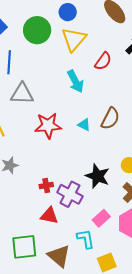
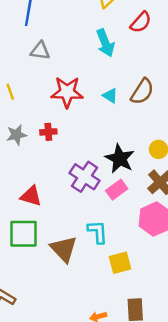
gray triangle: (22, 94) -> (40, 51), size x0.7
red cross: (46, 186) -> (48, 132), moved
red triangle: (49, 216) -> (31, 196), moved
pink rectangle: (101, 218) -> (117, 190), moved

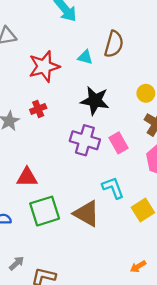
black star: (120, 159) -> (95, 101), moved
pink rectangle: (117, 190) -> (119, 143), turned -66
red triangle: (31, 196) -> (27, 177), moved

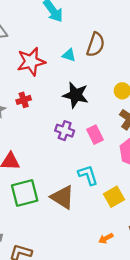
purple cross: (85, 140) -> (65, 131), size x0.7
orange arrow: (138, 267) -> (106, 238), moved

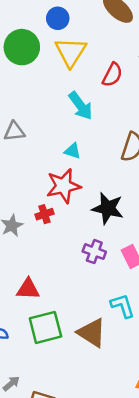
cyan triangle: (69, 55) -> (73, 151), moved
red star: (31, 62) -> (63, 186), moved

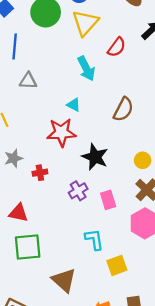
red cross: (44, 214) -> (40, 173), moved
purple cross: (94, 252) -> (78, 191), turned 30
brown triangle: (92, 333) -> (64, 280), moved

